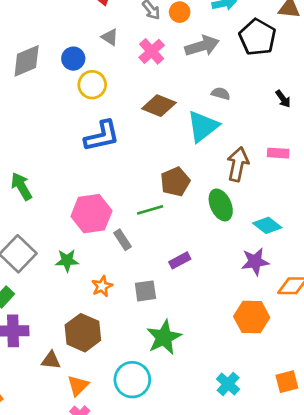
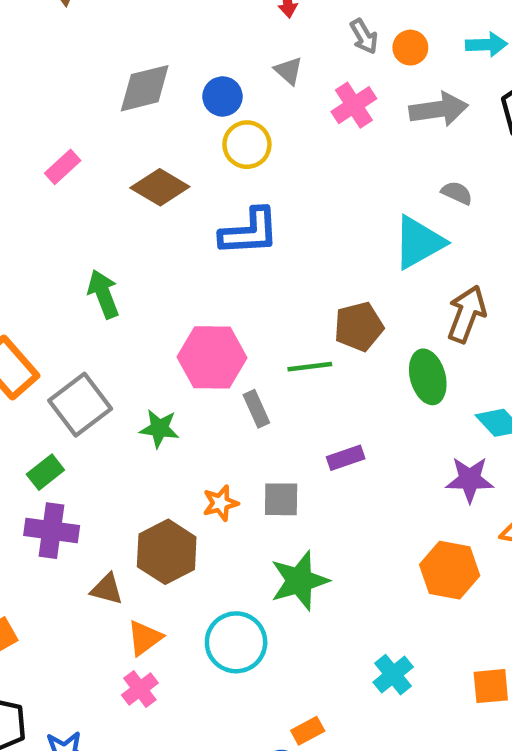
brown diamond: (159, 106) -> (160, 187), moved
orange star: (102, 286) -> (220, 503), moved

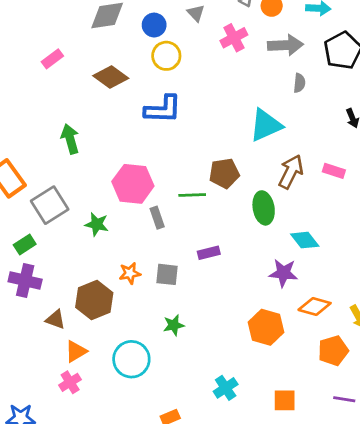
gray semicircle: (457, 193) -> (299, 83), moved, turned 66
green star: (299, 581) -> (174, 325), size x0.6

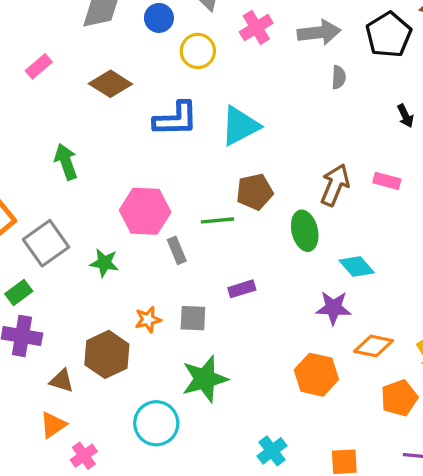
yellow circle: (166, 56) -> (198, 51), moved
cyan triangle: (266, 125) -> (240, 126), moved
green star: (174, 325) -> (205, 379), size x1.8
orange triangle: (76, 351) -> (53, 425), moved

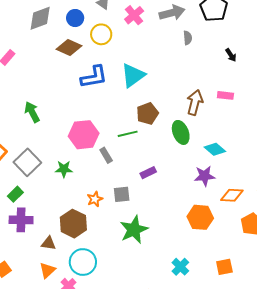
brown diamond: (110, 84) -> (69, 47), moved
cyan circle: (156, 423) -> (83, 262), moved

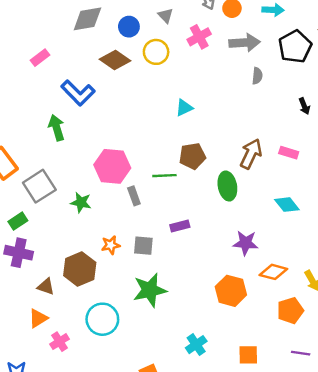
cyan triangle: (133, 75) -> (184, 108), size x0.6
blue L-shape: (94, 77) -> (78, 93), moved, turned 44
cyan diamond: (215, 149) -> (287, 205), moved
cyan circle: (83, 262) -> (102, 319), moved

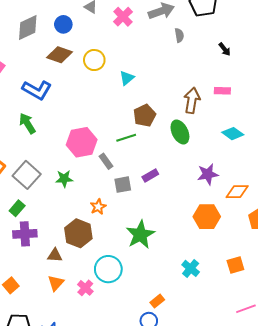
yellow circle: (156, 52) -> (94, 60), moved
gray square: (143, 246) -> (123, 185), moved
pink cross: (59, 342) -> (85, 288), moved

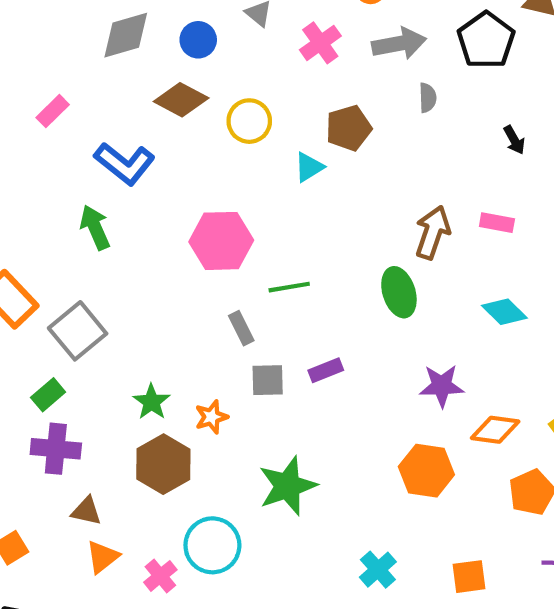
brown pentagon: (145, 116) -> (349, 128), moved
pink hexagon: (82, 142) -> (221, 241), moved
green star: (64, 179) -> (152, 402), moved, turned 30
brown triangle: (55, 255) -> (86, 511), moved

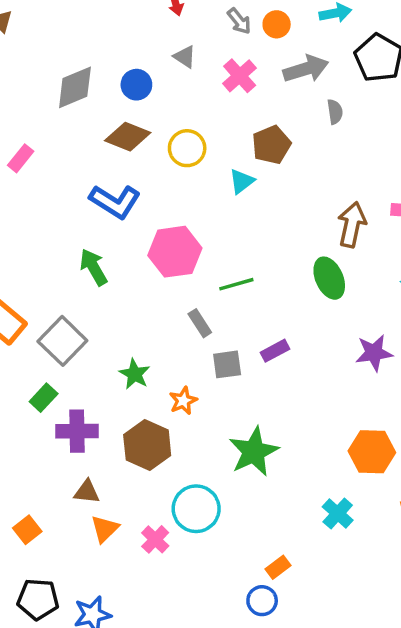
blue L-shape: (125, 163) -> (115, 201), moved
green arrow: (95, 227) -> (94, 267), moved
green star: (152, 402) -> (135, 374), moved
purple cross: (56, 449) -> (77, 431), moved
orange hexagon: (426, 471) -> (372, 452), moved

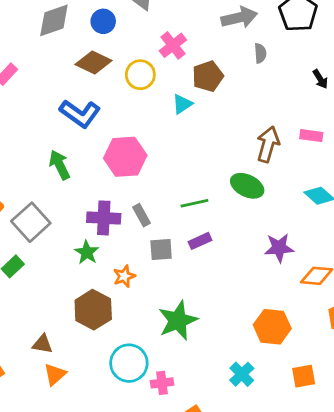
pink cross: (240, 76) -> (173, 45), moved
green ellipse: (329, 278) -> (247, 186), turned -44
green line: (236, 284) -> (194, 203), moved
purple cross: (77, 431) -> (104, 218), moved
pink cross: (155, 539) -> (162, 383), moved, turned 35

